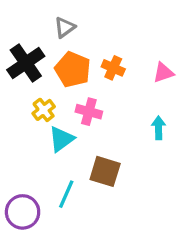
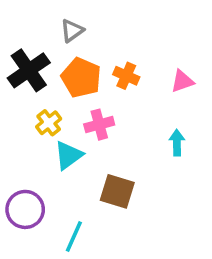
pink cross: (89, 112) -> (99, 125), turned -30
cyan line: (66, 194) -> (74, 237), moved
purple circle: (23, 212) -> (25, 209), moved

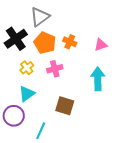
gray triangle: (72, 31) -> (40, 17), size x1.5
cyan arrow: (177, 143) -> (98, 79), size x1.6
cyan triangle: (68, 155) -> (27, 94), moved

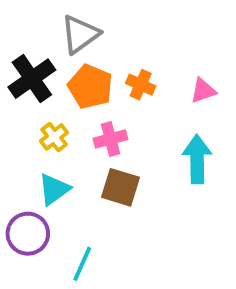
brown square: (65, 106) -> (120, 187), moved

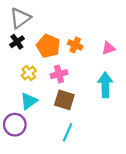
gray triangle: (80, 34) -> (20, 18), moved
black cross: (32, 79) -> (17, 42), size x0.6
cyan line: (82, 264) -> (68, 132), moved

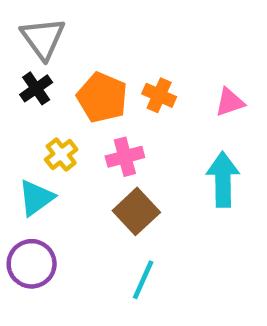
gray triangle: (20, 18) -> (43, 38), turned -30
brown square: (64, 100) -> (136, 211), turned 30
cyan triangle: (29, 101) -> (36, 198), moved

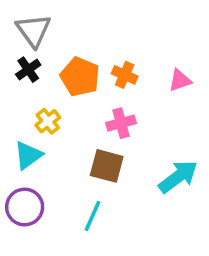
pink cross: (125, 157) -> (121, 123), moved
cyan arrow: (223, 180) -> (178, 177), moved, turned 54
brown square: (136, 211) -> (107, 166), turned -32
cyan line: (143, 280) -> (92, 216), moved

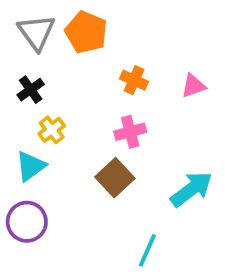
black cross: (28, 70) -> (31, 90), moved
orange pentagon: (80, 77) -> (86, 32), moved
brown square: (107, 166) -> (115, 178), turned 32
cyan line: (92, 216) -> (147, 250), moved

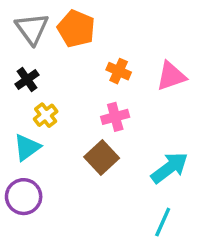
pink triangle: (193, 86) -> (171, 76), size x1.4
cyan line: (147, 250) -> (163, 222), moved

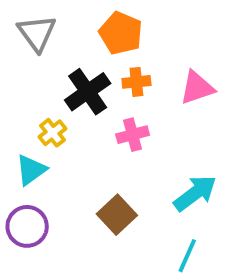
orange pentagon: (76, 29) -> (121, 33), moved
orange cross: (119, 71) -> (136, 82), turned -30
black cross: (27, 80) -> (88, 92), moved, size x1.6
brown square: (102, 158) -> (117, 215), moved

